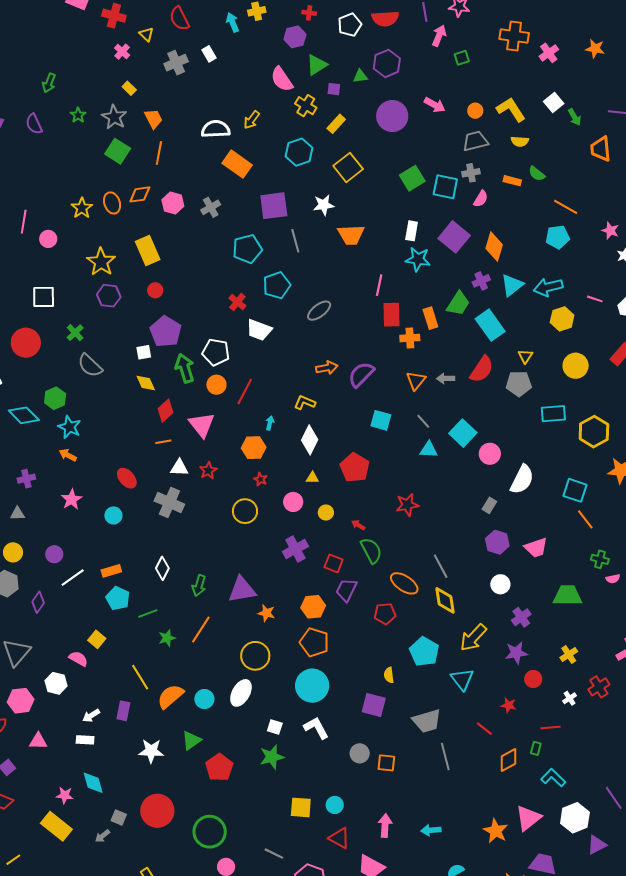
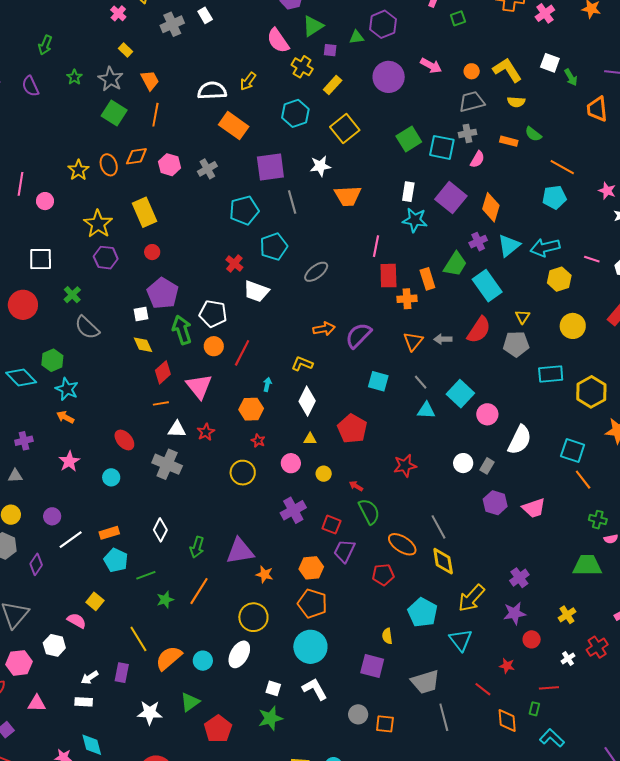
white square: (554, 102) -> (550, 63), turned -30
white circle: (500, 584) -> (463, 463), moved
green trapezoid: (567, 596) -> (587, 565), moved
orange diamond: (509, 760) -> (507, 721), turned -65

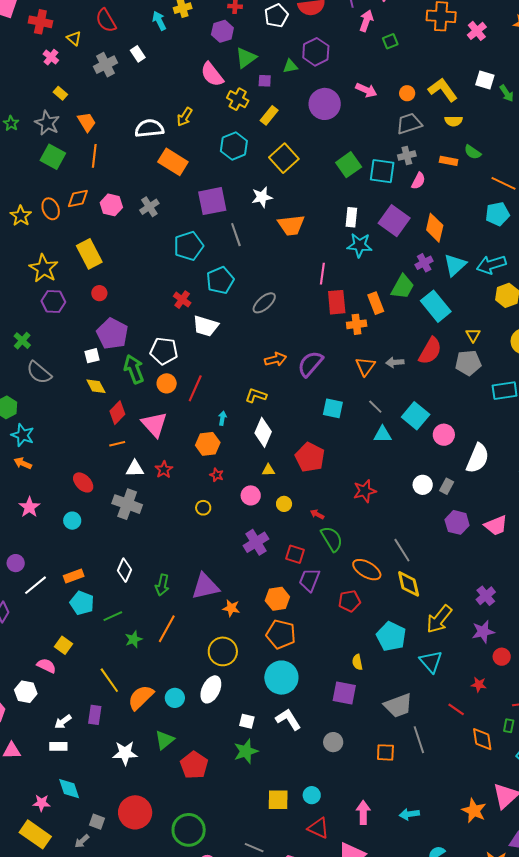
yellow circle: (243, 473) -> (203, 508), size x0.6
orange square: (385, 724) -> (385, 752), moved

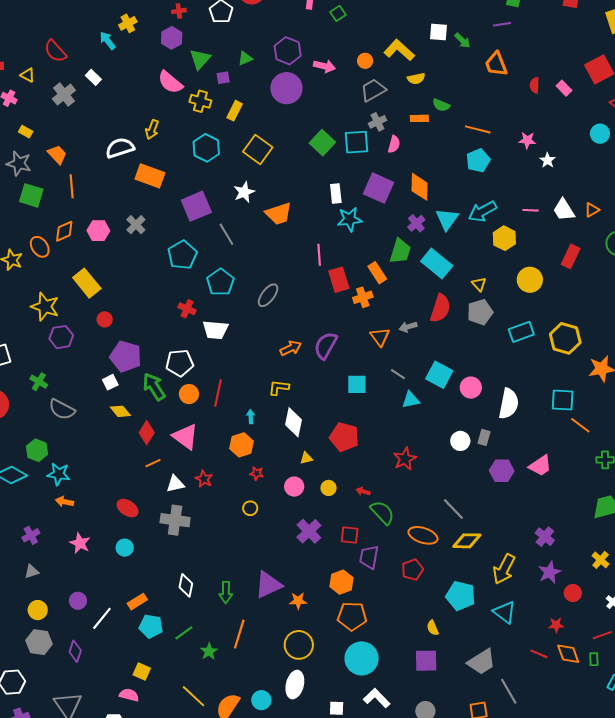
purple hexagon: (316, 52) -> (288, 51), moved
yellow diamond: (409, 584) -> (467, 541), turned -64
orange diamond: (482, 739) -> (568, 654), moved

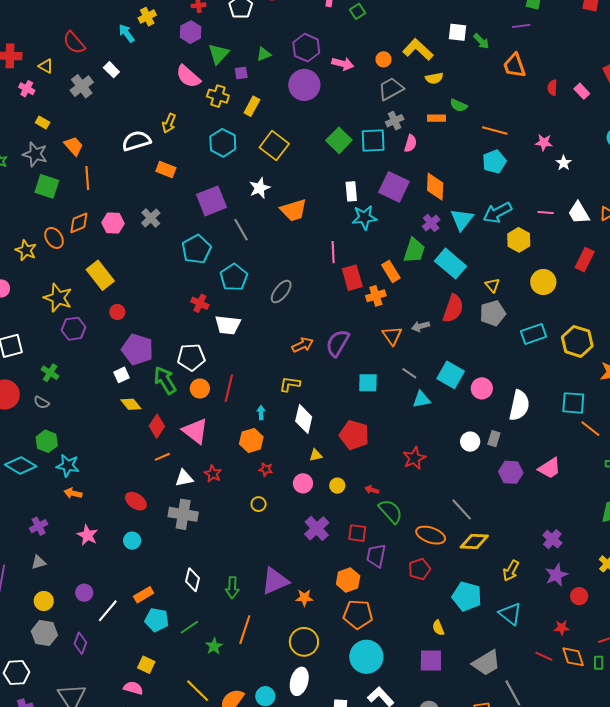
orange rectangle: (150, 176) -> (166, 170), size x0.7
gray semicircle: (62, 409) -> (41, 403), moved, size x0.6
yellow arrow: (504, 569) -> (511, 571), size x0.7

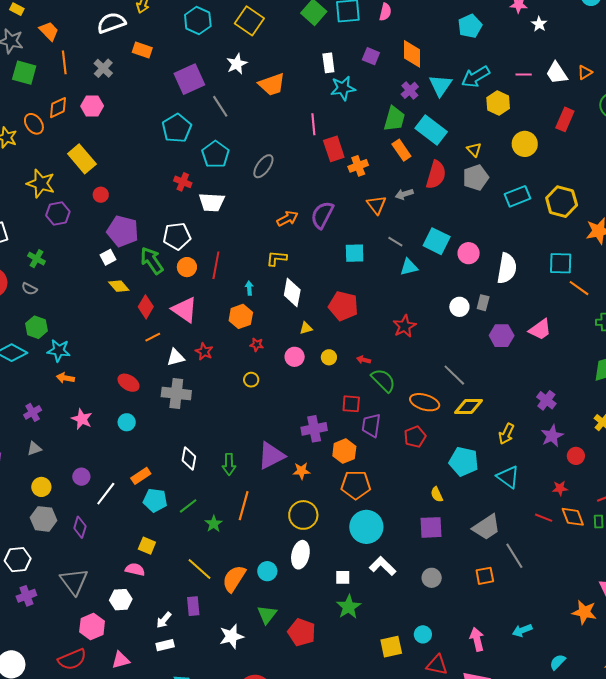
purple square: (394, 187) -> (371, 56), size x0.6
gray cross: (151, 218) -> (103, 68), moved
orange rectangle: (391, 271) -> (401, 150), moved
purple cross: (317, 528) -> (314, 429), moved, turned 35

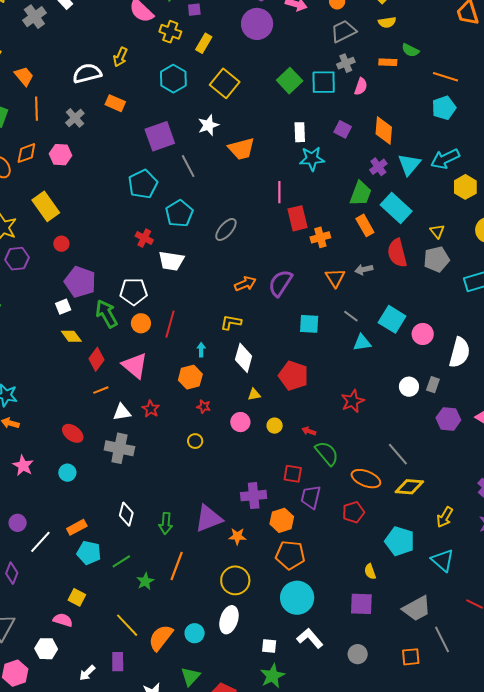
red semicircle: (436, 175) -> (397, 253), turned 144

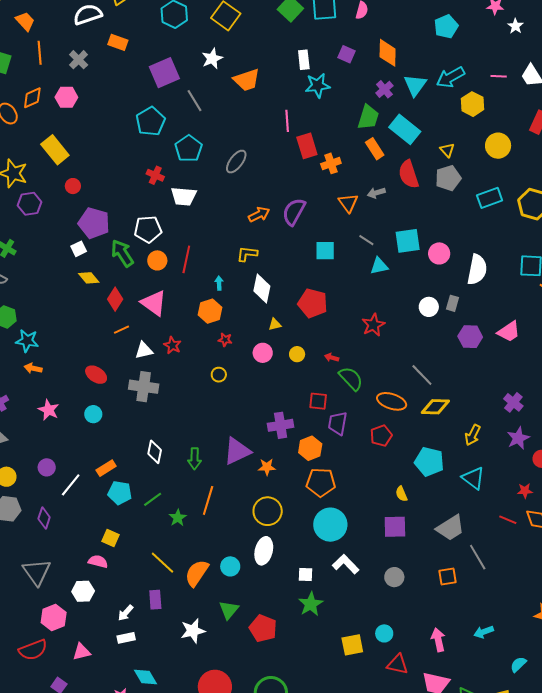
cyan square: (392, 319) -> (408, 241), turned -36

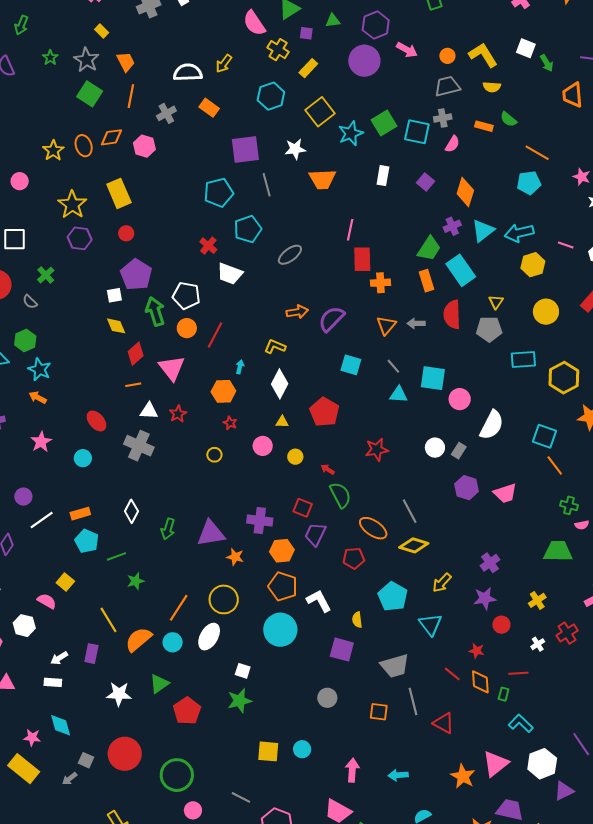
cyan star: (318, 85) -> (351, 133), moved, turned -30
orange line: (208, 500) -> (179, 608), moved
white L-shape: (346, 564) -> (319, 601), moved
red triangle: (398, 664) -> (444, 723), moved

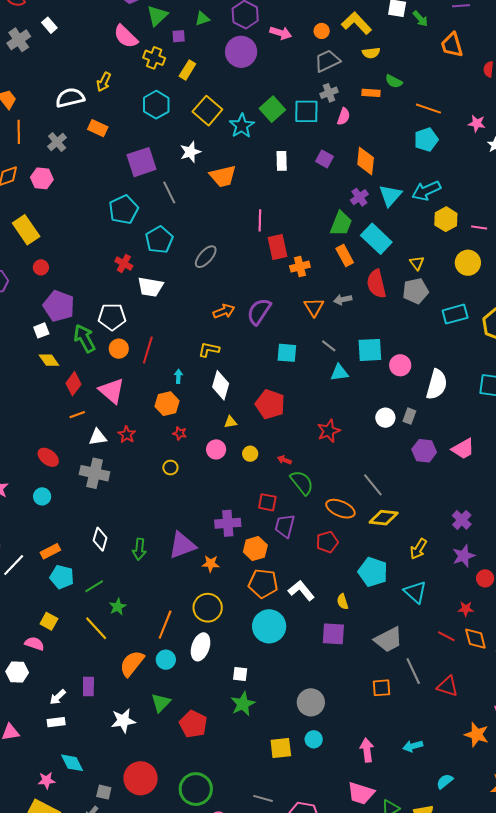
pink line: (566, 245) -> (479, 227), moved
yellow line: (108, 620) -> (96, 628), moved
gray circle: (327, 698) -> (311, 702), moved, size x1.4

